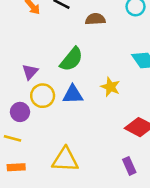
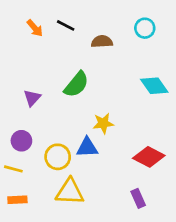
yellow star: (110, 87) -> (103, 123), moved, turned -30
blue triangle: (73, 94) -> (87, 147), moved
yellow circle: (43, 96) -> (58, 157), moved

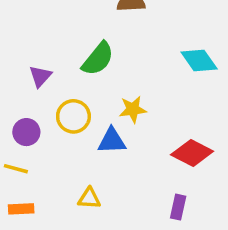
yellow circle: (58, 157) -> (73, 116), moved
yellow triangle: (70, 192) -> (89, 198), size x0.6
purple rectangle: (138, 198) -> (178, 207), turned 36

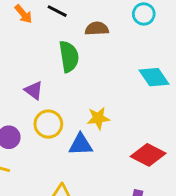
green semicircle: (98, 59) -> (69, 57), moved, turned -48
purple triangle: (40, 76) -> (34, 90), moved, turned -36

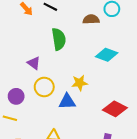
brown semicircle: (97, 29) -> (91, 19), moved
cyan diamond: (154, 77) -> (107, 55), moved, turned -35

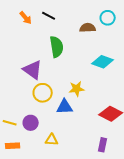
purple triangle: (34, 63) -> (33, 70), size x1.5
purple circle: (16, 96) -> (31, 123), moved

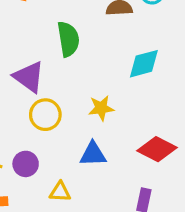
cyan diamond: (103, 62) -> (144, 64), turned -35
blue triangle: (65, 107) -> (93, 154), moved

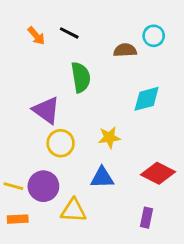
purple circle: (26, 164) -> (43, 186), size x1.4
yellow triangle: (60, 192) -> (73, 210), size x1.4

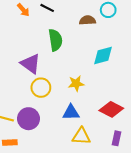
yellow triangle: (73, 210) -> (81, 136), moved
purple rectangle: (147, 218) -> (116, 138), moved

